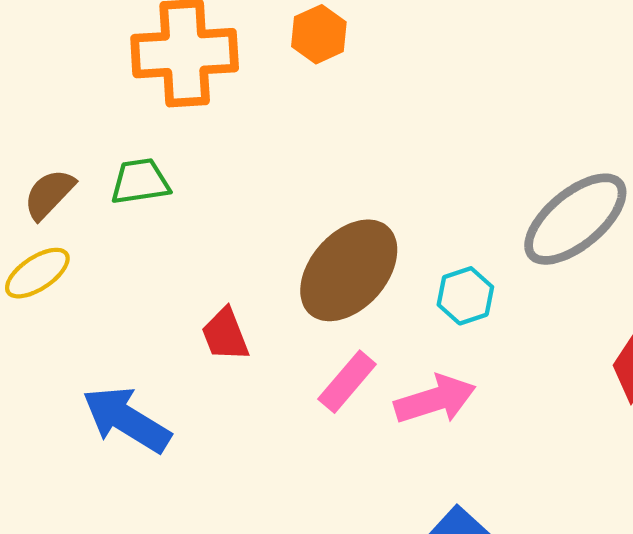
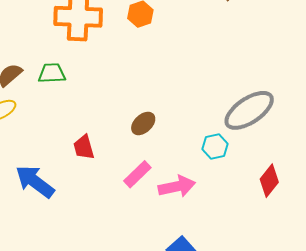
brown ellipse: (349, 270) -> (143, 123), size x0.5
cyan hexagon: (465, 296) -> (215, 147), moved

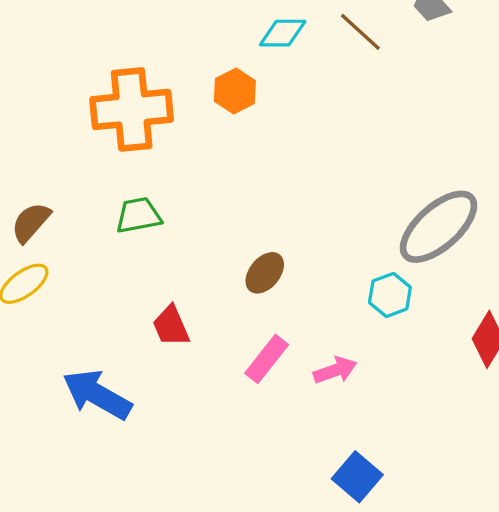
green trapezoid: (52, 73) -> (138, 215), moved
pink arrow: (177, 186) -> (335, 370), size x0.7

